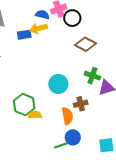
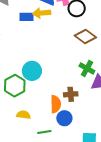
cyan circle: (58, 84) -> (32, 71), moved
yellow semicircle: (35, 115) -> (23, 115), moved
blue circle: (73, 137) -> (64, 118), moved

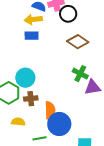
blue rectangle: (27, 17) -> (32, 36), moved
brown cross: (71, 94) -> (31, 99), moved
blue circle: (64, 118) -> (59, 124), size x1.5

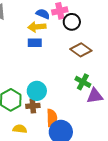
cyan circle: (25, 78) -> (37, 91), moved

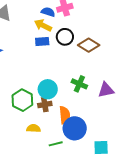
black circle: (72, 22) -> (65, 37), moved
yellow arrow: (37, 27) -> (43, 25), turned 36
green cross: (83, 82) -> (79, 84), moved

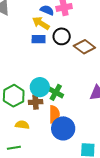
green cross: (79, 84) -> (56, 92), moved
green line: (56, 144) -> (14, 148), moved

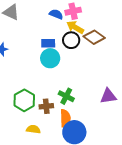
yellow arrow: (41, 23) -> (75, 27), moved
brown diamond: (84, 47) -> (94, 37), moved
cyan circle: (40, 87) -> (50, 58), moved

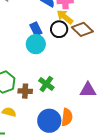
blue rectangle: (48, 43) -> (36, 29), turned 56
orange semicircle: (65, 118) -> (67, 117), moved

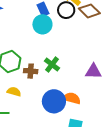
orange semicircle: (67, 117) -> (72, 98), turned -84

